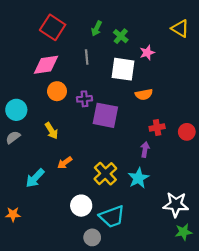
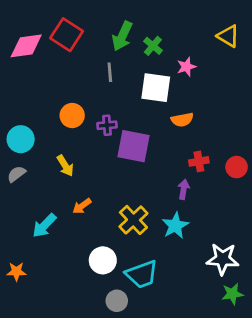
green arrow: (97, 28) -> (122, 36), size x1.5
pink diamond: (46, 65) -> (26, 46), moved

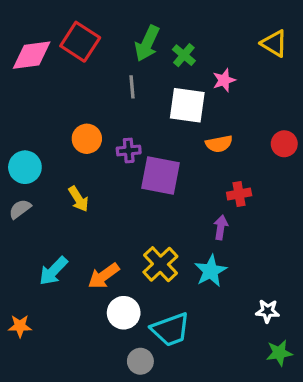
red circle: (237, 167) -> (284, 144), moved
orange arrow: (82, 206) -> (104, 276), moved, size x1.4
white star: (223, 259) -> (268, 311), size x0.6

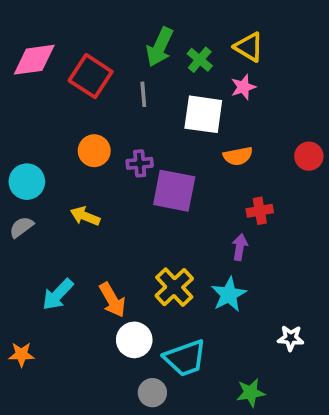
red square: (80, 42) -> (91, 76), moved
yellow triangle: (274, 43) -> (249, 47), moved
yellow arrow: (78, 199) -> (85, 216), turned 144
orange arrow: (104, 276) -> (112, 300), turned -84
green star: (279, 353) -> (251, 393), moved

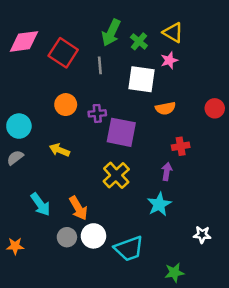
yellow cross: (174, 287) -> (116, 175), moved
cyan arrow: (58, 294) -> (40, 204), turned -80
gray circle: (152, 393) -> (67, 237), moved

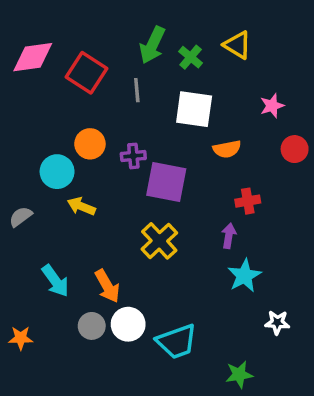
pink star: (169, 60) -> (272, 106), moved
cyan circle: (19, 126) -> (57, 172), moved
cyan star: (159, 204) -> (244, 276), moved

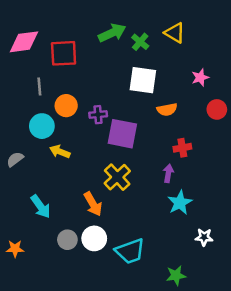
green arrow: (152, 45) -> (112, 33), turned -140
red square: (87, 73) -> (64, 53), turned -36
gray line: (137, 90) -> (39, 86), moved
orange arrow: (107, 286) -> (93, 204), moved

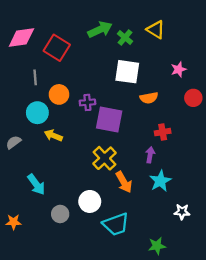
red square: (64, 53) -> (57, 48), turned 35
orange arrow: (93, 204) -> (124, 182), moved
white circle: (94, 238) -> (90, 201), moved

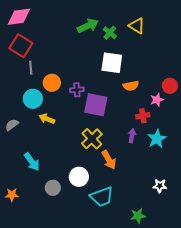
pink diamond: (21, 38) -> (19, 17), moved
red square: (57, 48) -> (21, 46), moved
pink star: (179, 69) -> (157, 100), moved
cyan star: (160, 181) -> (157, 139), moved

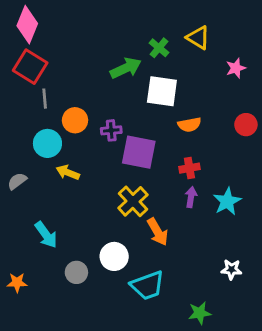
pink diamond: (19, 17) -> (27, 25), turned -60
green arrow: (88, 26) -> (126, 68), moved
pink star: (157, 100) -> (236, 68), moved
red cross: (143, 116) -> (189, 168), moved

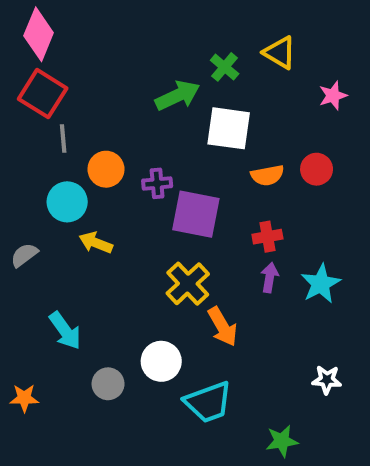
red circle: (246, 125) -> (317, 169), moved

